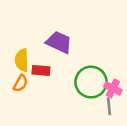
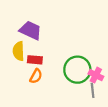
purple trapezoid: (59, 42) -> (31, 30), moved
orange semicircle: (20, 83) -> (36, 76), moved

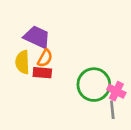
orange semicircle: (36, 76) -> (45, 58), moved

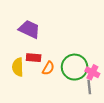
orange semicircle: (45, 58) -> (48, 68), moved
yellow semicircle: (22, 62) -> (18, 67), moved

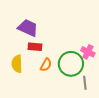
red rectangle: (34, 58) -> (35, 47), moved
pink cross: (92, 72) -> (88, 52), moved

